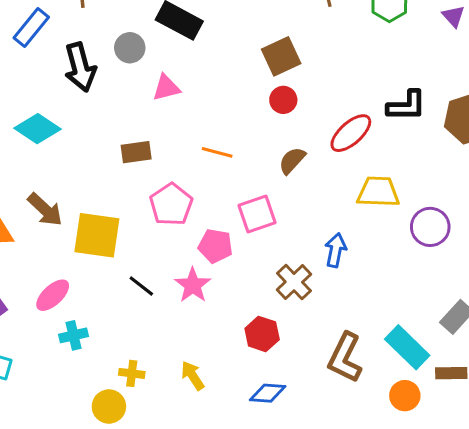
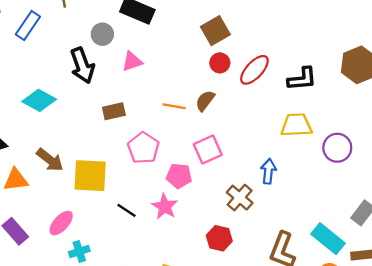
black arrow: (80, 67) -> (82, 65), moved
black L-shape: (407, 106) -> (302, 79), moved
red ellipse: (351, 133) -> (254, 70), moved
brown semicircle: (292, 161) -> (205, 101), moved

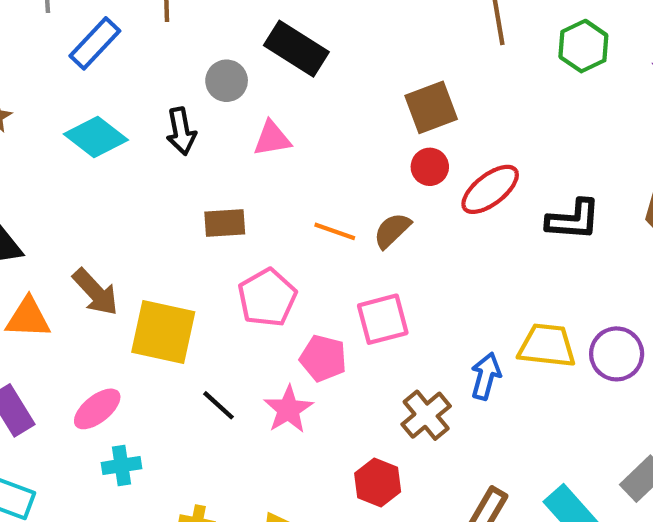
black arrow: (82, 65) -> (181, 131), size x0.7
cyan diamond: (39, 100) -> (96, 137), moved
yellow trapezoid: (296, 125) -> (547, 346), moved

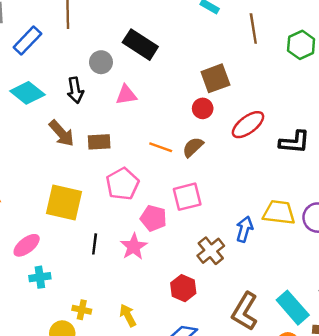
red circle: (430, 167) -> (203, 108), moved
brown arrow: (95, 292) -> (62, 133), moved
black line: (218, 405) -> (95, 244), turned 54

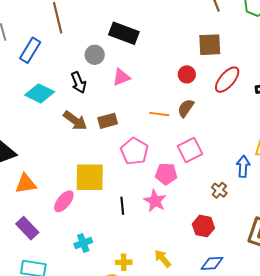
brown square: (215, 78) -> (210, 45), moved, turned 30
pink ellipse: (27, 245) -> (64, 201), moved
brown cross: (211, 251) -> (219, 190), size x0.7

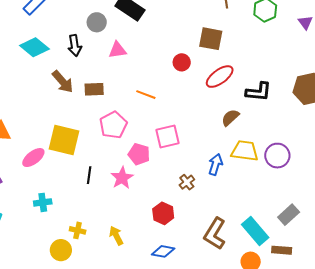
brown semicircle: (186, 108) -> (230, 118), moved

